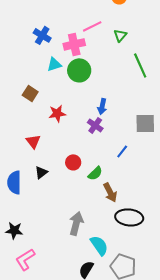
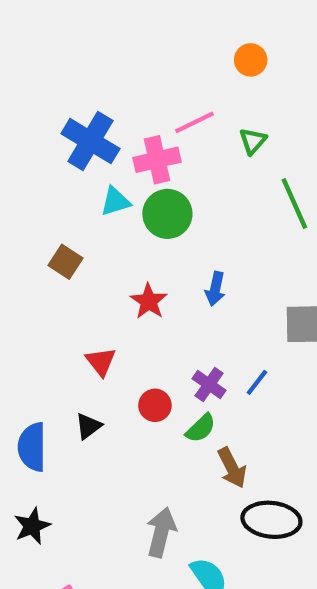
blue cross: (42, 35) -> (90, 141), size x1.5
red star: (57, 113) -> (149, 301), moved, turned -30
purple cross: (95, 125) -> (209, 385), moved
red triangle: (33, 141) -> (101, 362), moved
black star: (14, 230) -> (32, 526), moved, turned -30

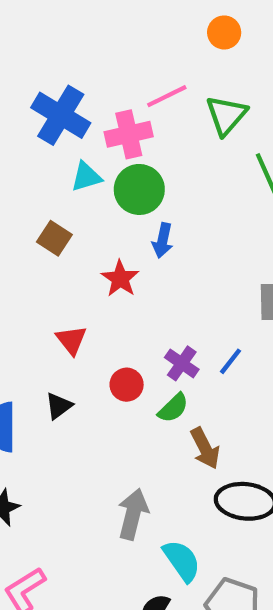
green triangle: (253, 141) -> (226, 115), size x1.5
brown square: (65, 262) -> (54, 238), moved
blue arrow: (215, 289) -> (163, 240), moved

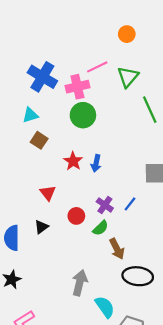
cyan triangle: (86, 177) -> (30, 115), moved
blue arrow: (163, 240) -> (96, 163), moved

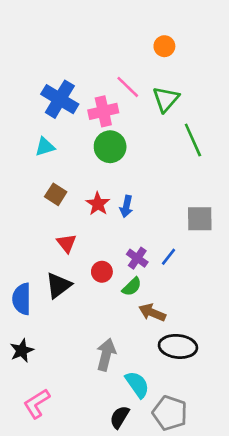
pink line: (97, 67) -> (128, 87), turned 70
brown square: (39, 140) -> (56, 194), moved
black triangle: (41, 227) -> (58, 285), size x1.5
brown arrow: (117, 249) -> (152, 312), turned 140

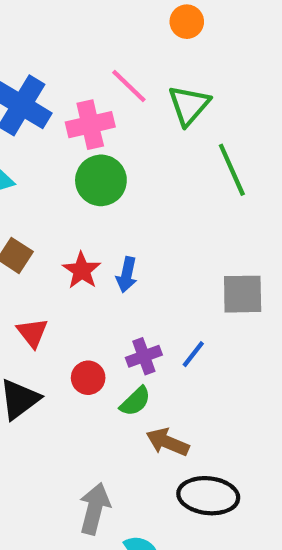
purple cross: (137, 258) -> (144, 356), turned 35

